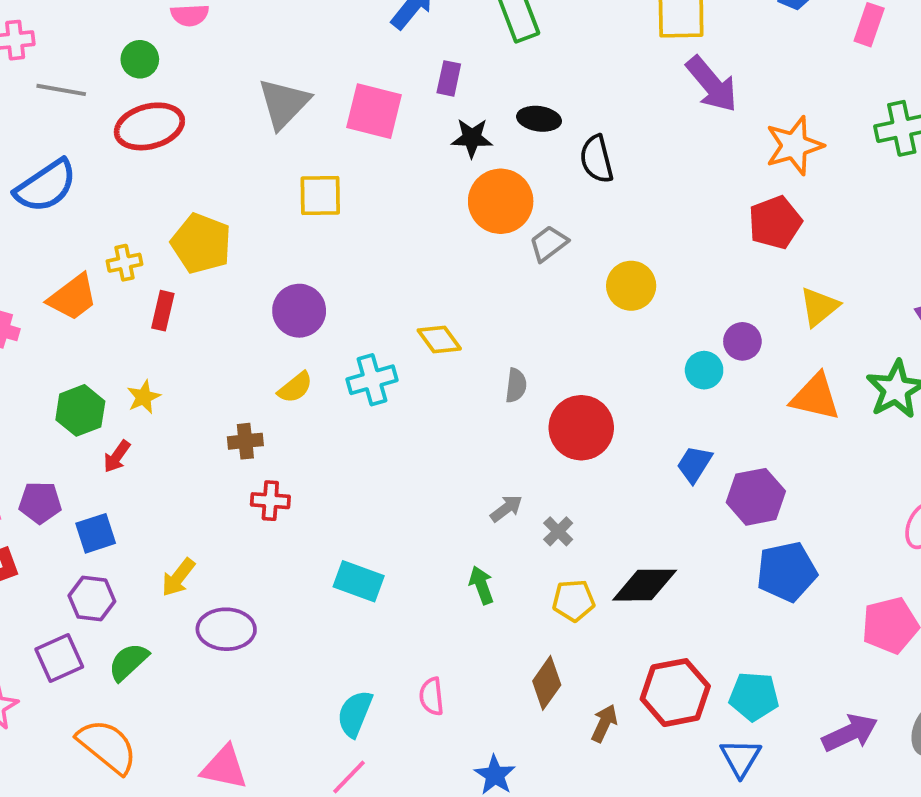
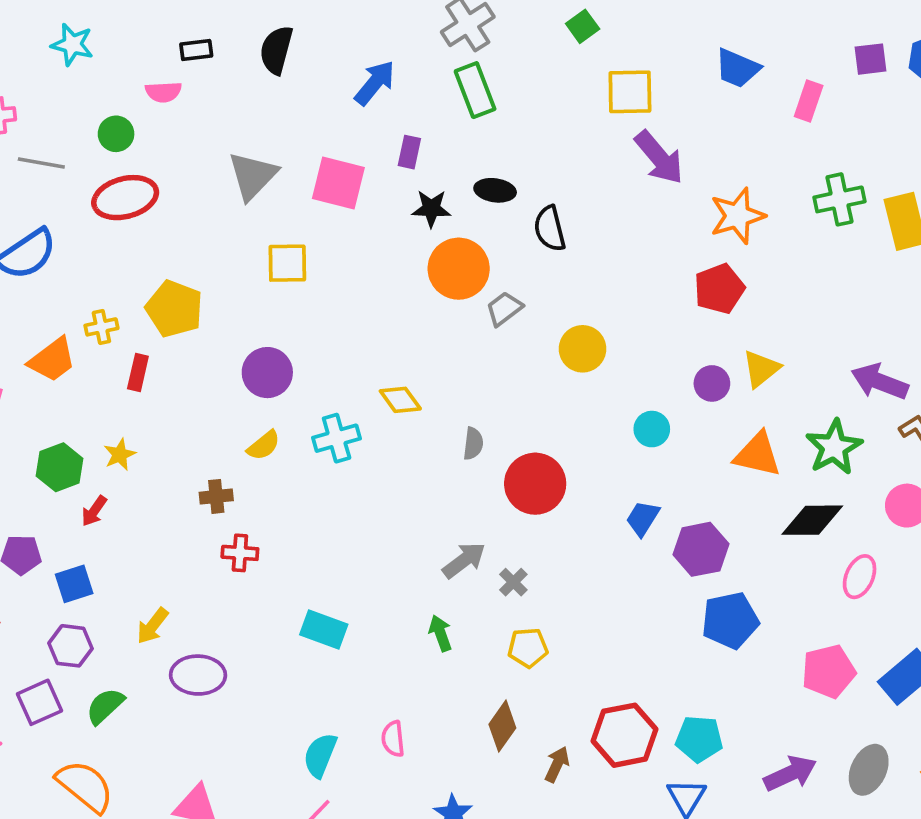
purple circle: (742, 341) -> (712, 383), moved
gray arrow: (506, 508) -> (464, 560), size x1.4
black diamond: (645, 585) -> (812, 520), moved

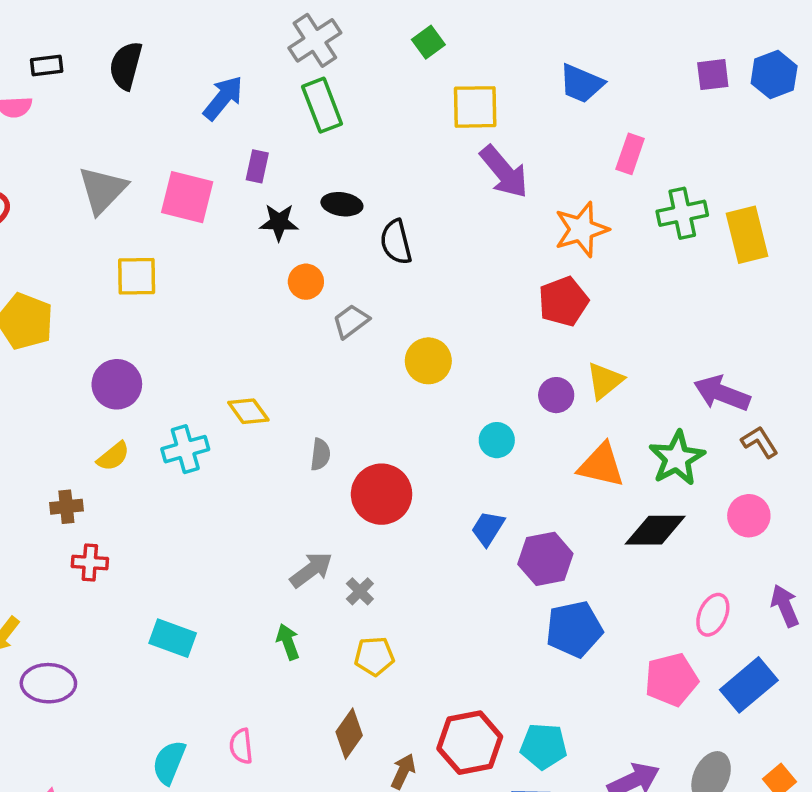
pink rectangle: (809, 101) -> (630, 154), moved
orange circle: (459, 269) -> (306, 282), size x0.6
pink ellipse: (860, 577) -> (713, 615), moved

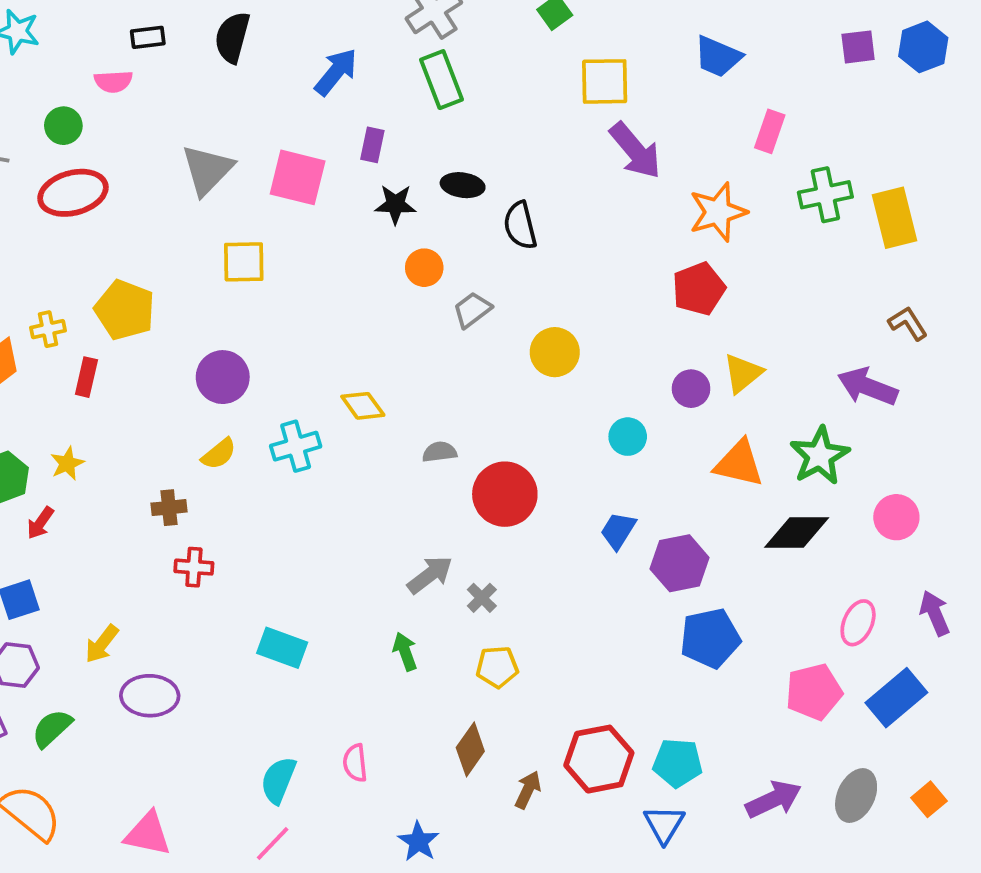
brown L-shape: (760, 442) -> (908, 323), moved
gray semicircle: (320, 455) -> (440, 452), turned -104

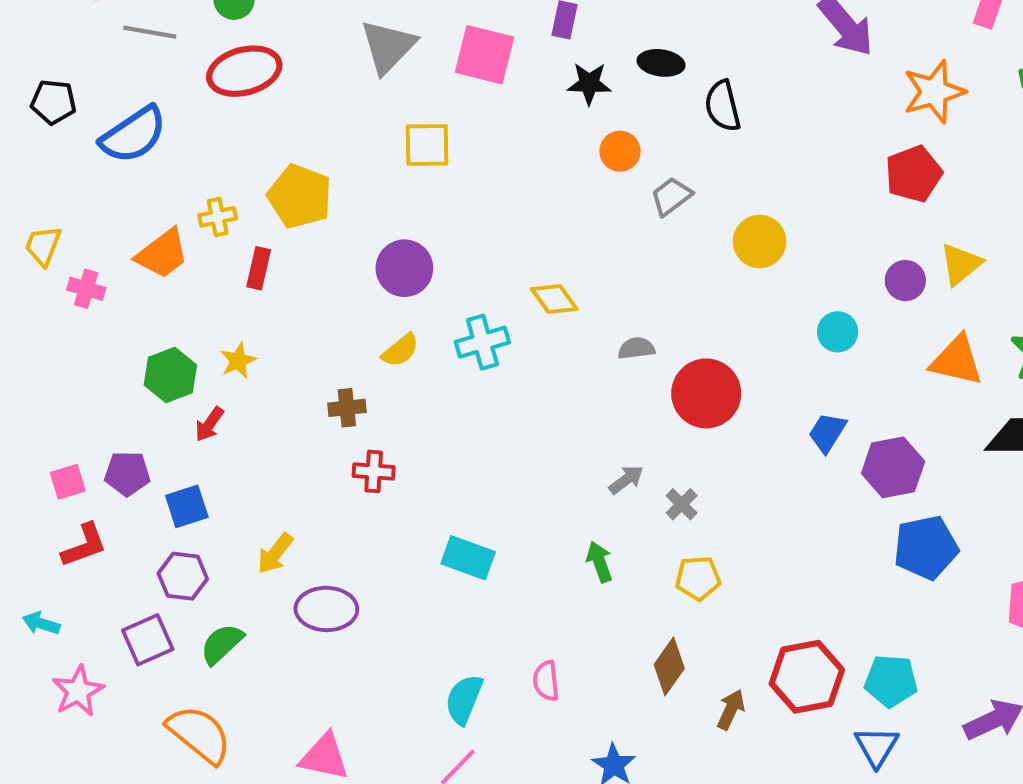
gray arrow: (430, 575) -> (626, 480), size x0.7

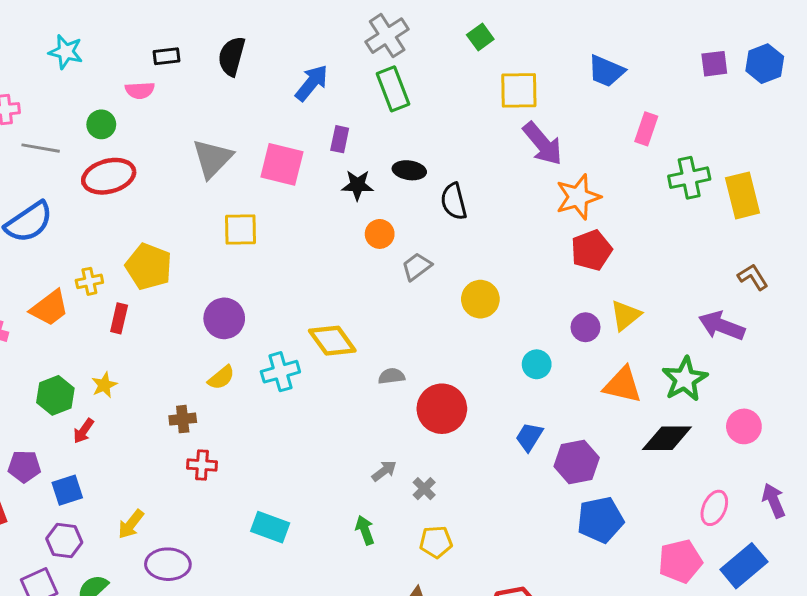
orange star: (934, 92) -> (578, 197), moved
yellow diamond: (554, 299) -> (332, 341), size x1.4

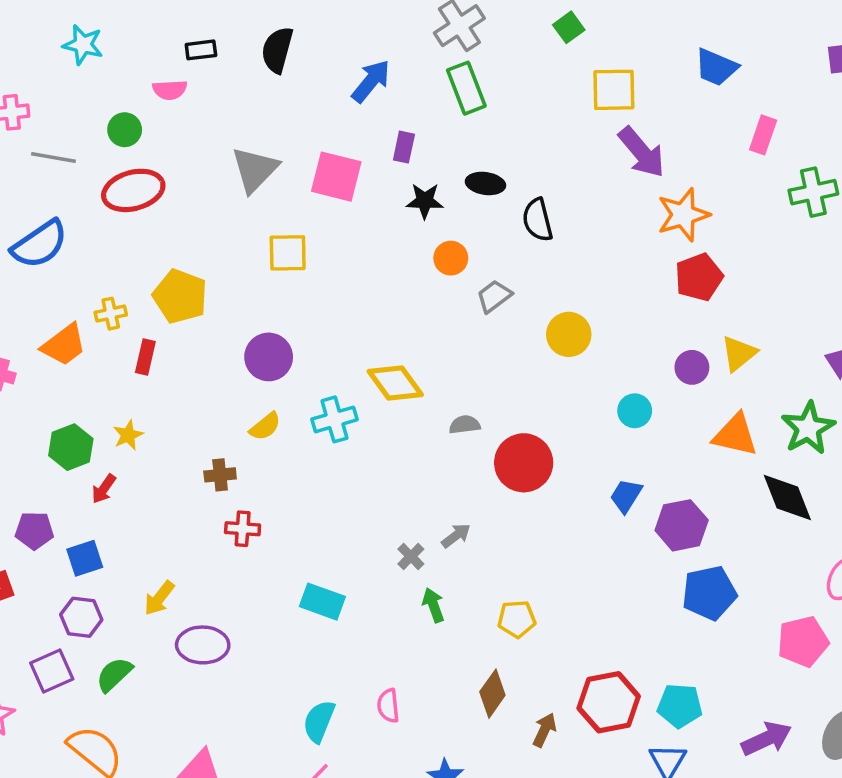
black diamond: (667, 438) -> (787, 498), turned 69
gray cross: (424, 489) -> (411, 556), moved

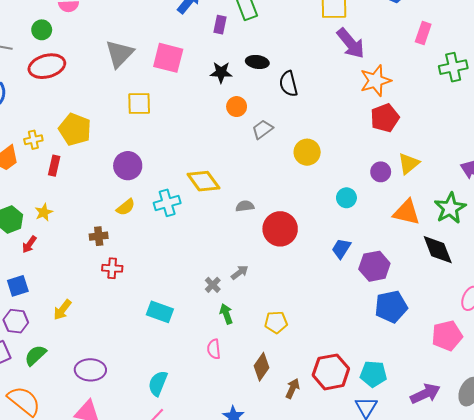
purple rectangle: (404, 147) -> (220, 25), moved
purple ellipse: (203, 645) -> (90, 370), moved
pink semicircle: (388, 706) -> (214, 349), moved

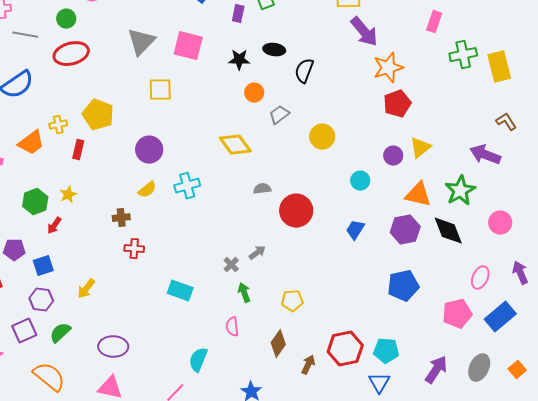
black semicircle: (288, 84) -> (304, 71), turned 35
yellow diamond: (203, 181) -> (235, 145), moved
purple hexagon: (374, 266) -> (405, 230), moved
cyan semicircle: (158, 383) -> (198, 360), moved
purple arrow: (425, 394) -> (436, 370), turned -32

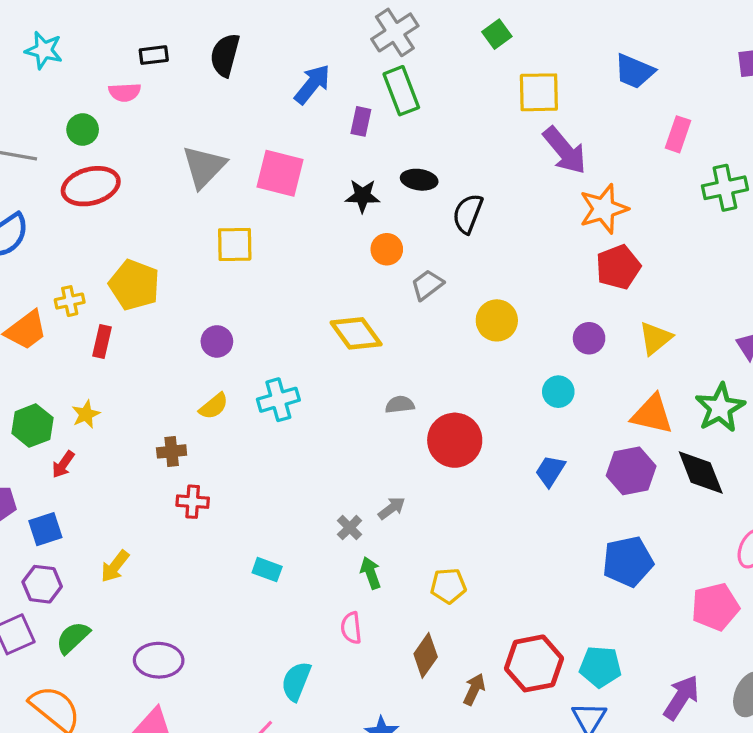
purple circle: (149, 150) -> (217, 341), size x0.7
purple circle: (393, 156) -> (589, 338), moved
cyan rectangle: (180, 291) -> (267, 570), size x0.7

